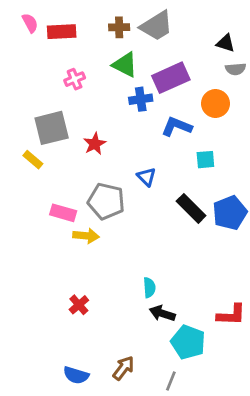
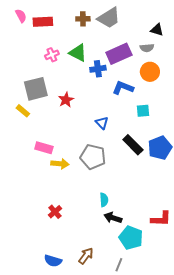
green triangle: (125, 65) -> (78, 53), moved
gray semicircle: (236, 69) -> (147, 48), moved
gray pentagon: (106, 201) -> (93, 157), moved

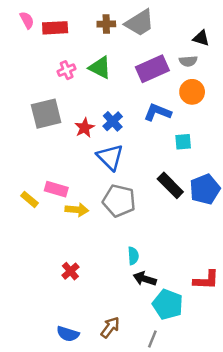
blue cross: (98, 69) -> (113, 121), moved, turned -35
yellow rectangle: (23, 111) -> (29, 199), moved
blue triangle: (102, 123) -> (110, 157), moved, size x1.6

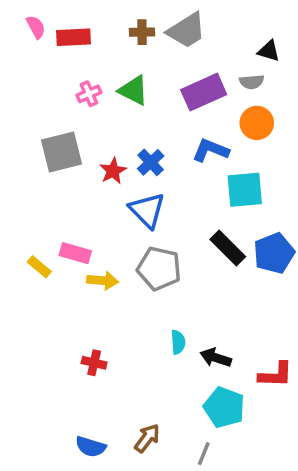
cyan square: (183, 142) -> (245, 190), size x1.6
red cross: (70, 271) -> (94, 363), turned -36
black arrow: (145, 279) -> (216, 358), moved

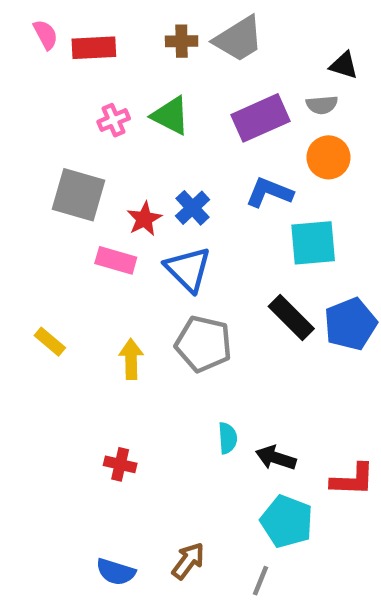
gray square: (61, 152) -> (78, 195), turned 30
pink rectangle: (75, 253) -> (116, 260), moved
yellow arrow: (103, 281) -> (131, 359), turned -96

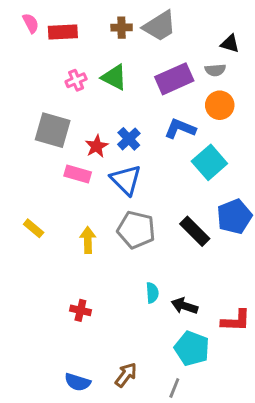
cyan square: (313, 243) -> (209, 162), turned -36
black rectangle: (291, 317) -> (195, 231), moved

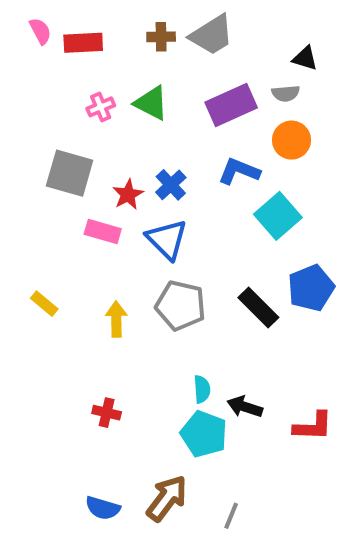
cyan pentagon: (192, 348) -> (204, 434), moved
brown arrow: (126, 375) -> (167, 498), size x1.4

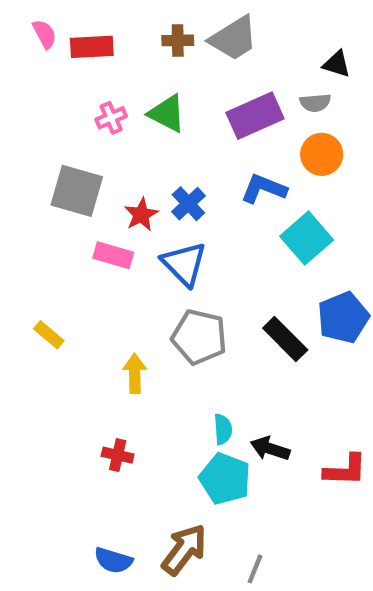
yellow arrow: (116, 319) -> (135, 373), moved

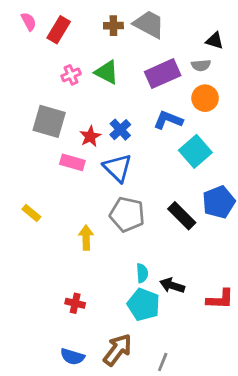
gray trapezoid: (234, 38) -> (149, 24), turned -120
red rectangle: (92, 47) -> (59, 30), turned -56
red cross: (118, 455) -> (75, 303), moved

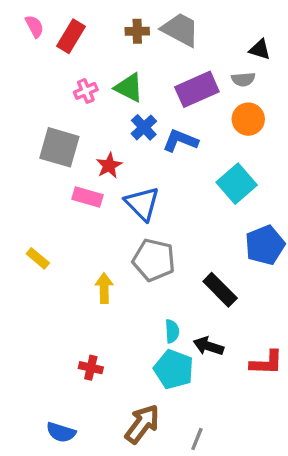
blue L-shape: (168, 120) -> (180, 141), moved
blue cross: (120, 130) -> (144, 127), moved
black rectangle: (182, 216) -> (220, 290), moved
blue semicircle: (72, 357) -> (61, 432), moved

